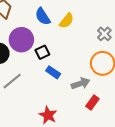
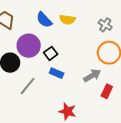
yellow semicircle: (67, 21) -> (67, 20), turned 70
blue rectangle: (53, 72) -> (57, 73), moved

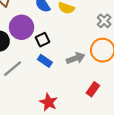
gray arrow: (92, 76) -> (76, 58), moved

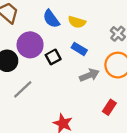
blue rectangle: (45, 61) -> (79, 49), moved

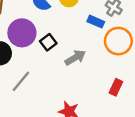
blue rectangle: (79, 49) -> (96, 22), moved
gray arrow: (89, 75) -> (75, 58), moved

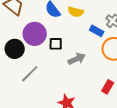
black square: (48, 42) -> (56, 44), turned 32

